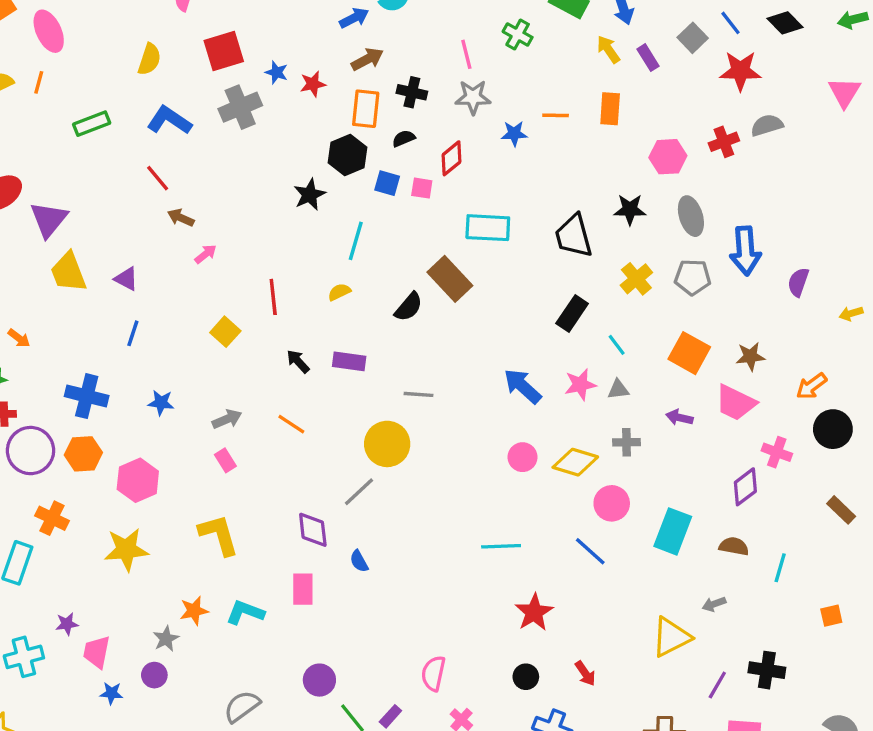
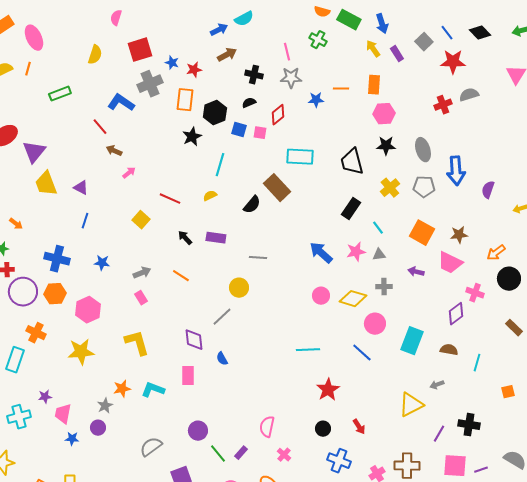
orange rectangle: (366, 109) -> (185, 100), moved
blue L-shape: (169, 120) -> (121, 103), moved
pink hexagon: (668, 157) -> (384, 114), moved
red line: (273, 297) -> (170, 199), turned -60
yellow circle: (387, 444) -> (239, 288), size x0.7

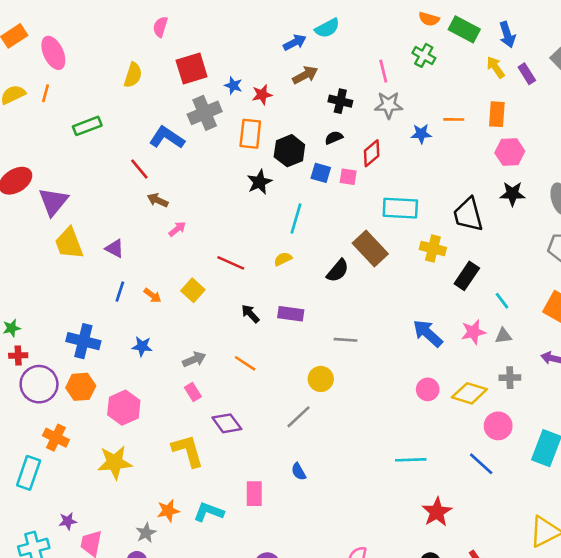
yellow cross: (390, 188) -> (433, 249), moved, turned -36
orange arrow: (16, 224) -> (152, 295), moved
purple diamond: (194, 340) -> (227, 423), moved, turned -30

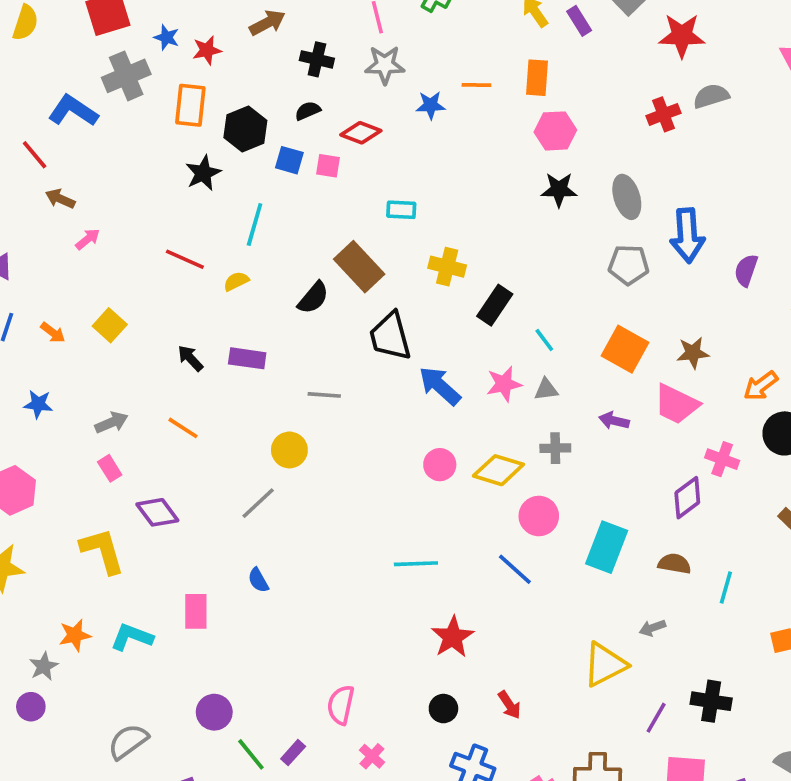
red diamond: (372, 153) -> (361, 133), turned 60
cyan rectangle: (400, 208) -> (401, 210), size x0.6
black trapezoid: (468, 215) -> (390, 336), moved
red line: (231, 263) -> (185, 259), moved

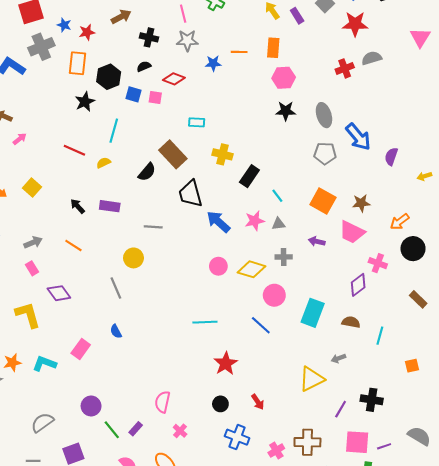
blue arrow: (687, 235) -> (358, 137), turned -36
gray line: (258, 503) -> (116, 288), turned -70
pink rectangle: (196, 611) -> (81, 349), turned 36

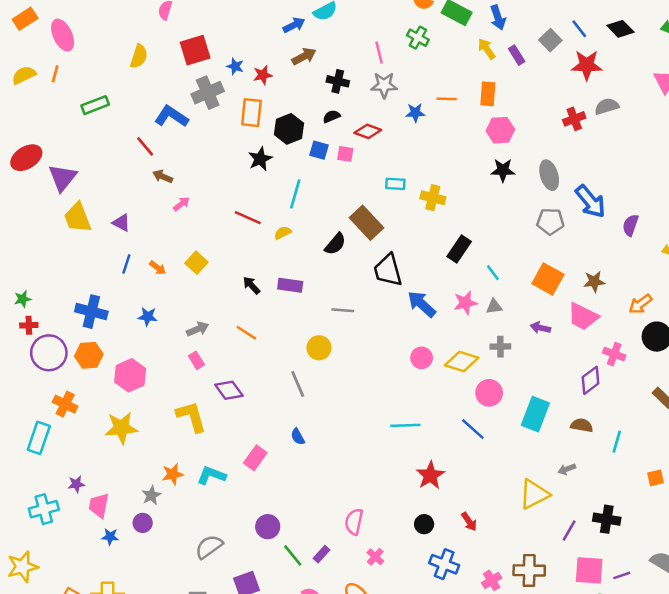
yellow cross: (223, 154) -> (433, 198), moved

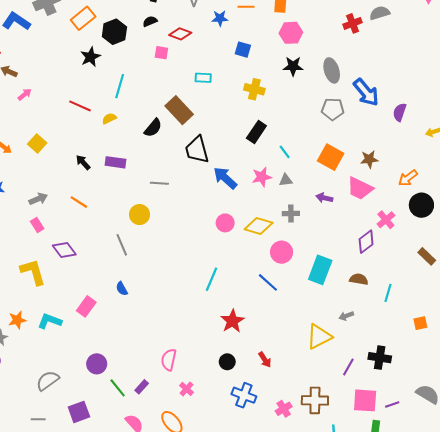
orange rectangle: (251, 113) -> (83, 18), turned 45
blue square: (319, 150) -> (243, 50), moved
yellow cross: (433, 198) -> (254, 89), moved
pink cross: (614, 354) -> (386, 220), turned 30
cyan line: (405, 425) -> (212, 279), turned -65

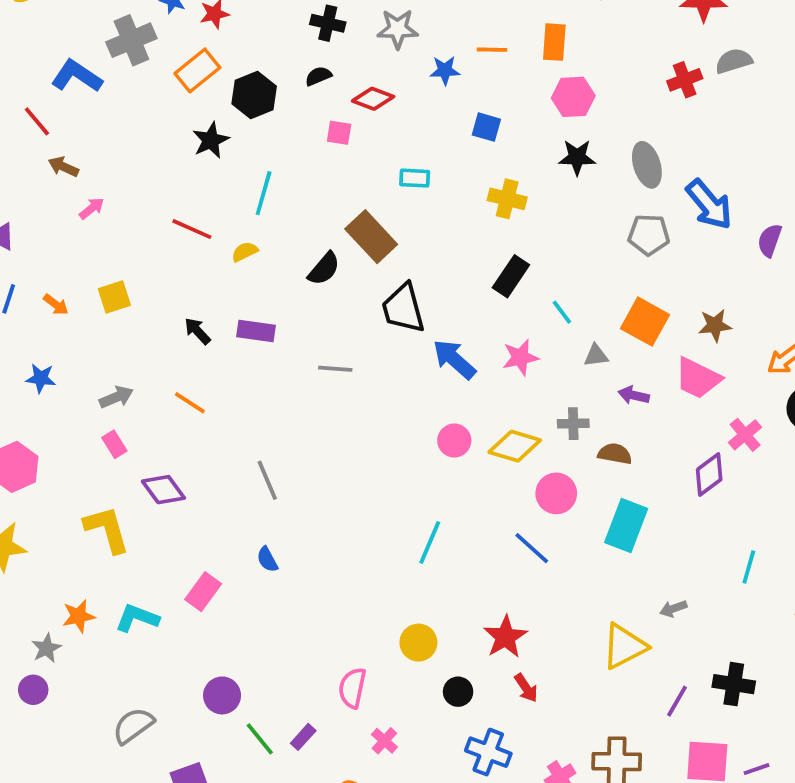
yellow square: (37, 144) -> (114, 297), turned 30
gray triangle: (286, 180) -> (596, 356), moved
yellow circle: (139, 215) -> (418, 643), moved
brown semicircle: (359, 279) -> (615, 454), moved
red star: (232, 321) -> (505, 637), moved

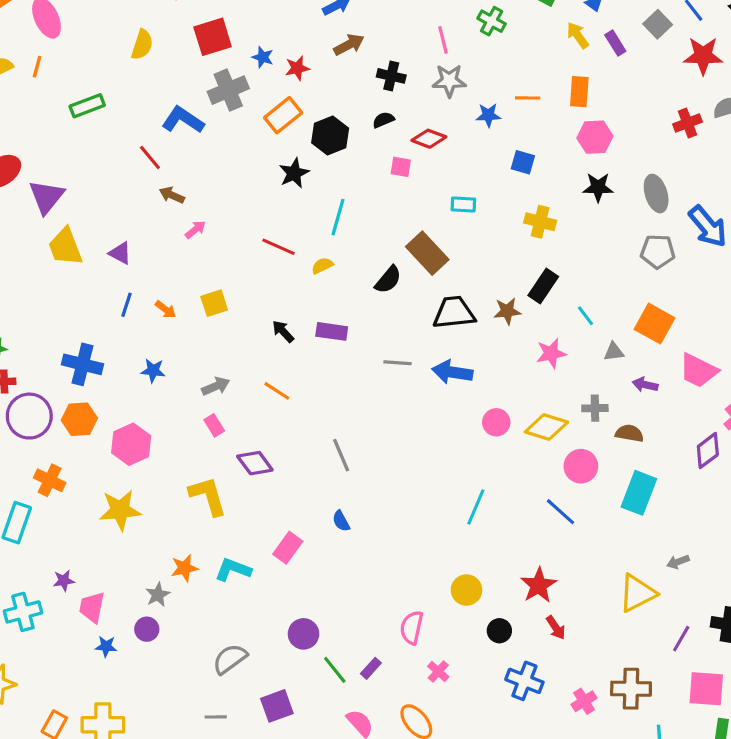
black trapezoid: (403, 308) -> (454, 313), turned 99
brown star: (715, 325) -> (507, 311), moved
blue arrow: (454, 359) -> (452, 372), moved, turned -33

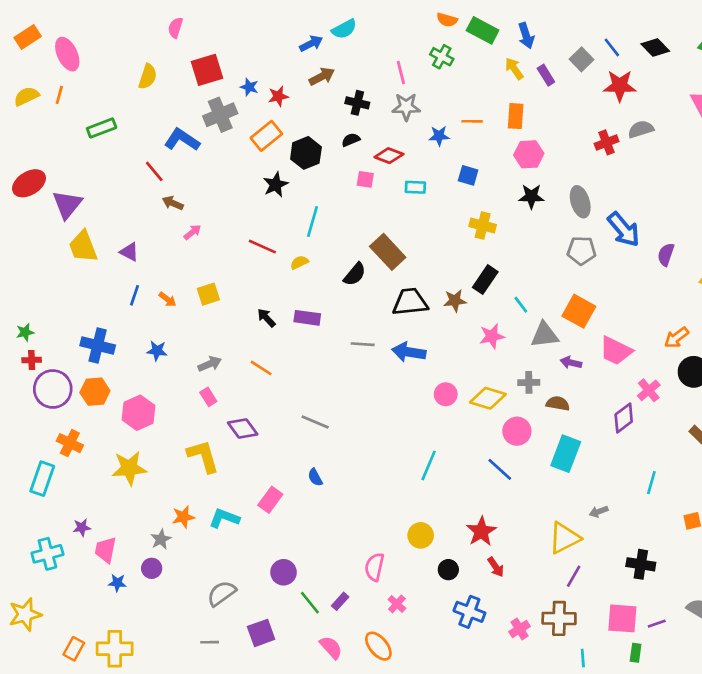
cyan rectangle: (463, 204) -> (415, 187), moved
gray triangle: (614, 352) -> (545, 335), size x1.6
gray line: (341, 455) -> (315, 422), turned -44
purple line: (681, 639) -> (574, 576), moved

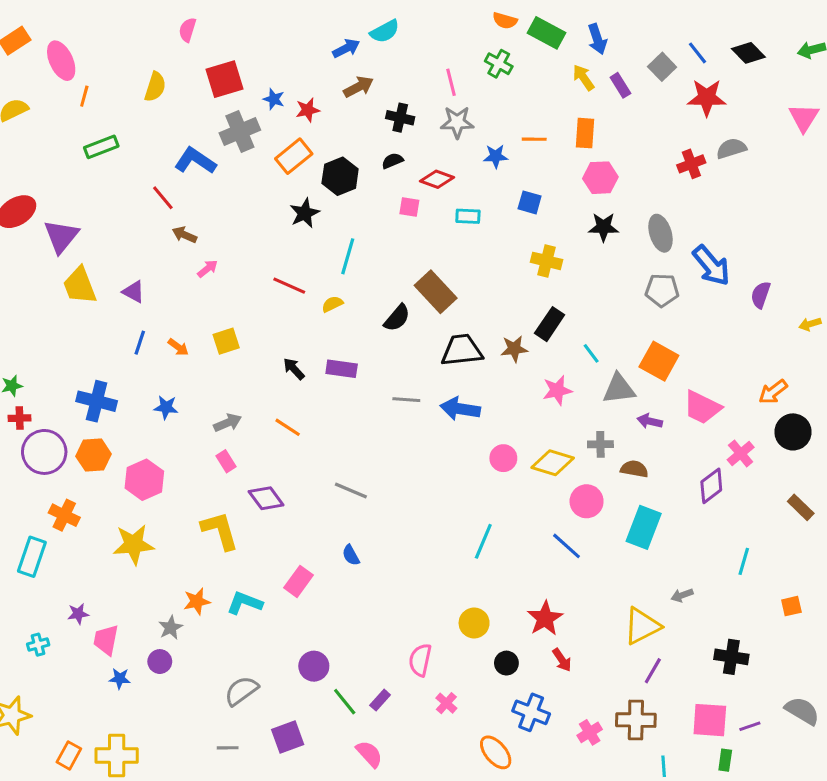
orange line: (59, 95) -> (84, 96), moved
cyan cross: (47, 554) -> (38, 645), size x0.6
orange ellipse: (378, 646) -> (496, 752), moved

